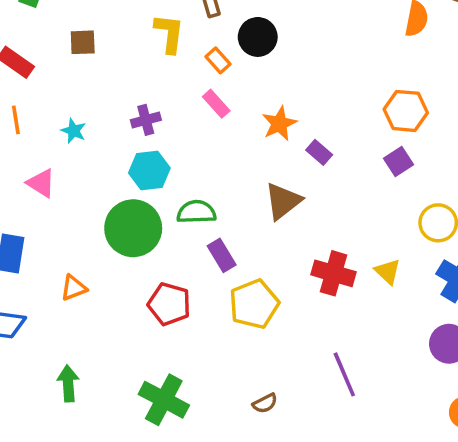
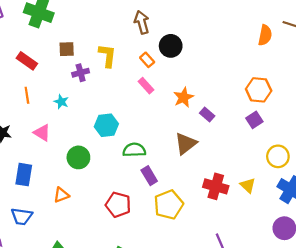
yellow L-shape: (169, 33) -> (107, 56), moved
purple cross: (146, 120) -> (81, 73), moved
green circle: (133, 228) -> (78, 157), moved, size x0.7

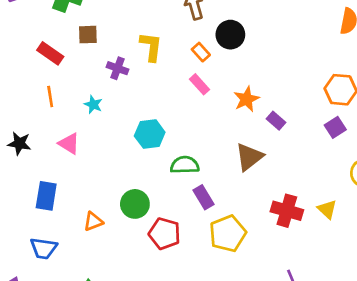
brown square: (67, 49) -> (88, 35), moved
purple cross: (81, 73) -> (117, 68), turned 35
green circle: (78, 157) -> (135, 204), moved

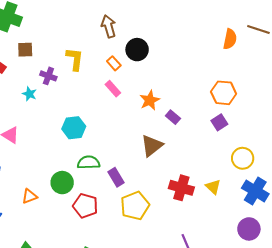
cyan star: (93, 104) -> (29, 94), moved
green semicircle: (185, 165) -> (89, 162), moved

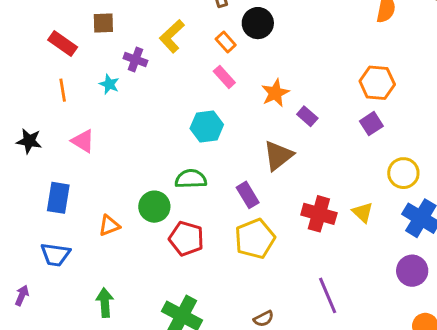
yellow L-shape: (75, 59) -> (172, 36), turned -140
cyan hexagon: (74, 128) -> (207, 126), moved
purple rectangle: (116, 177) -> (248, 195), moved

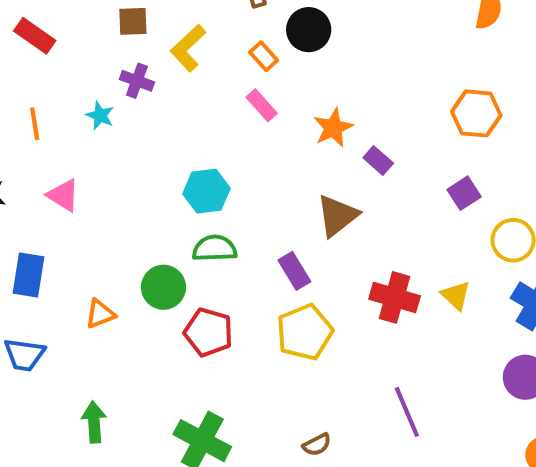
brown square: (103, 23) -> (133, 21), moved
red rectangle: (63, 43) -> (35, 36), moved
purple square: (371, 124) -> (464, 193), moved
cyan hexagon: (207, 126) -> (206, 191), moved

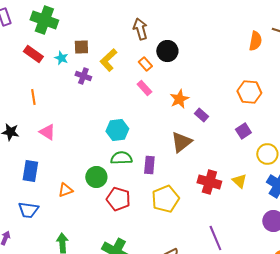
cyan star: (100, 115) -> (61, 58), moved
purple rectangle: (294, 271) -> (149, 165), moved, turned 36

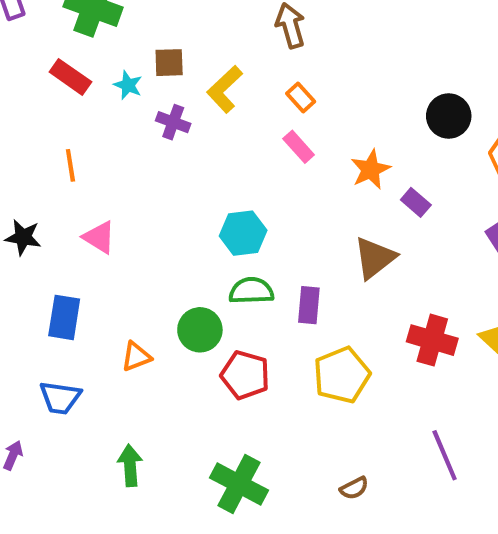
black circle: (167, 51) -> (449, 116), moved

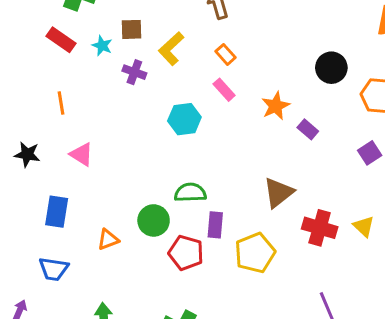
cyan hexagon: (243, 233) -> (184, 119), moved
brown triangle: (375, 258) -> (278, 193), moved
purple rectangle: (309, 305) -> (215, 225), moved

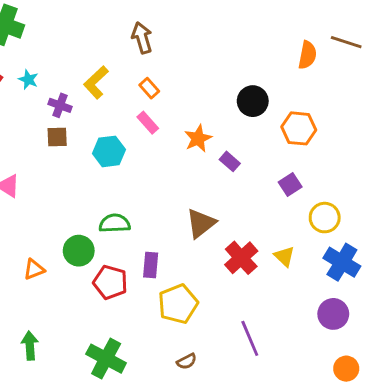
brown square: (132, 29) -> (57, 137), moved
purple rectangle: (215, 225) -> (151, 265), moved
red cross: (320, 228) -> (241, 258), turned 32
yellow pentagon: (255, 253) -> (178, 304), moved

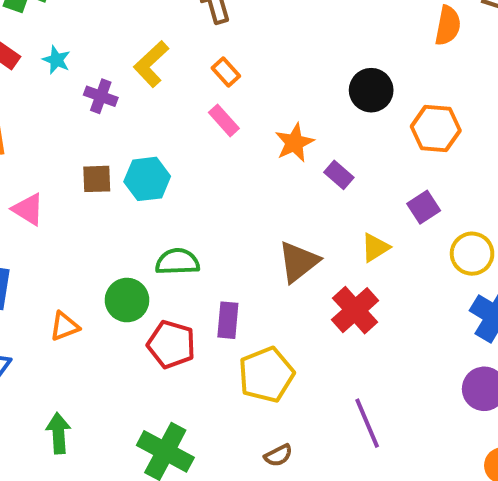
brown square: (57, 137) -> (97, 179), moved
cyan hexagon: (109, 151) -> (147, 179), moved
yellow triangle: (284, 256) -> (375, 248), moved, turned 45

